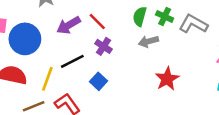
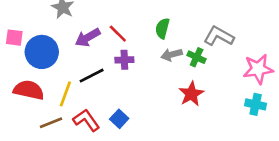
green cross: (165, 16) -> (197, 57), moved
purple cross: (103, 46) -> (124, 60), turned -35
blue square: (98, 81) -> (119, 119), moved

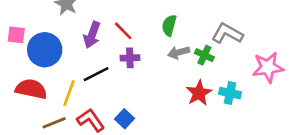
purple arrow: (88, 38) -> (92, 35), turned -40
cyan cross: (256, 104) -> (230, 93), moved

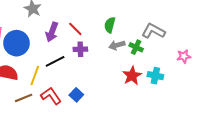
pink star: (268, 67) -> (184, 56), size x0.6

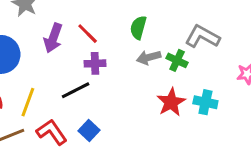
black line: (55, 61) -> (76, 90), moved

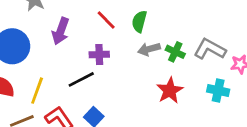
red line: (88, 34) -> (106, 20), moved
gray L-shape: (202, 37) -> (210, 49), moved
cyan cross: (205, 102) -> (218, 91), moved

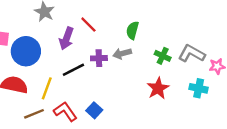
red line: (106, 20) -> (88, 25), moved
gray arrow: (149, 49) -> (122, 54), moved
black line: (81, 79) -> (73, 70), moved

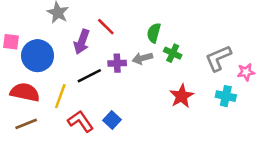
gray L-shape: (192, 54) -> (218, 58), turned -52
green cross: (163, 56) -> (173, 53), moved
brown line: (34, 114) -> (26, 124), moved

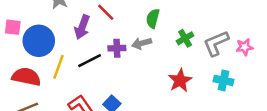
green cross: (173, 53) -> (185, 38), moved, turned 35
pink star: (246, 72) -> (245, 47), moved
yellow line: (60, 96) -> (59, 67), moved

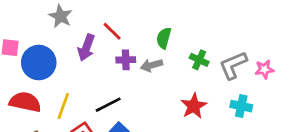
green cross: (185, 38) -> (199, 60), turned -35
purple cross: (117, 48) -> (126, 60), moved
black line: (90, 61) -> (108, 105), moved
yellow line: (59, 67) -> (63, 106), moved

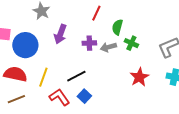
red line: (112, 31) -> (96, 13), moved, turned 70
green cross: (199, 60) -> (131, 43), moved

